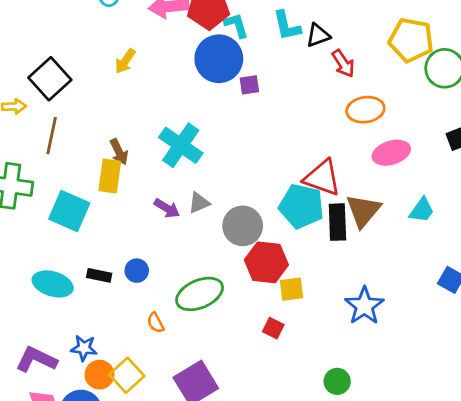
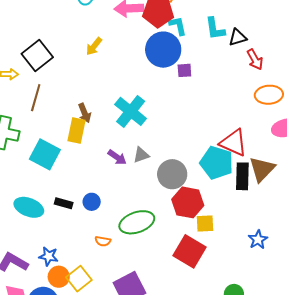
blue star: (364, 306) -> (258, 240), size x0.7
orange semicircle: (156, 323) -> (103, 241), turned -56
red square: (273, 328) -> (190, 251), size x2.0

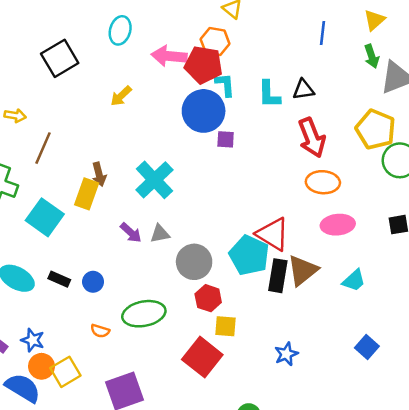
black triangle: (238, 37) -> (303, 90), moved
black square: (37, 56) -> (60, 58), moved
red arrow: (255, 59) -> (312, 138), size x1.5
red hexagon: (188, 202) -> (208, 298), size x0.7

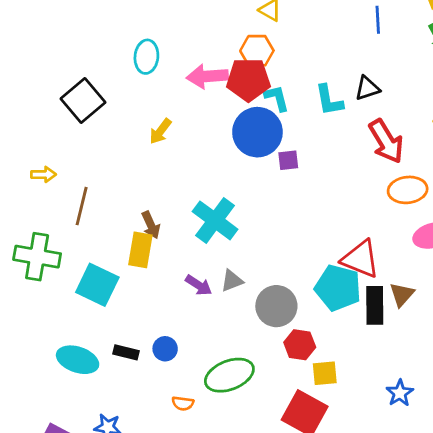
brown triangle: (303, 270) -> (402, 294), size x0.7

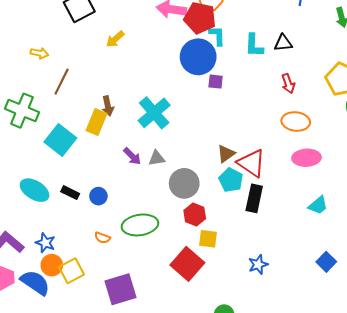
yellow arrow: (160, 131) -> (115, 39), moved
red arrow: (386, 141) -> (288, 84), size x0.6
cyan pentagon: (338, 288) -> (231, 180), size x0.7
brown triangle: (402, 294) -> (226, 154), moved

